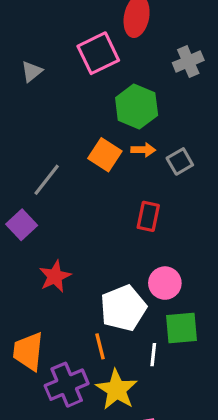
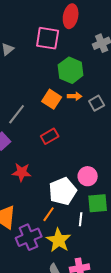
pink square: (98, 53) -> (48, 38), turned 35
red rectangle: (148, 216) -> (50, 136), moved, turned 48
red star: (55, 276) -> (22, 172), turned 30
orange line: (100, 346) -> (49, 214), turned 49

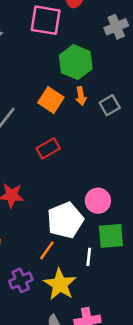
orange arrow: (75, 96) -> (81, 96), turned 80
purple cross: (29, 237) -> (21, 280), size x0.7

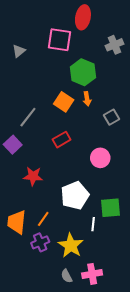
gray square: (110, 105) -> (111, 117), moved
pink circle: (98, 201) -> (100, 158), moved
orange line: (47, 250) -> (43, 219), moved

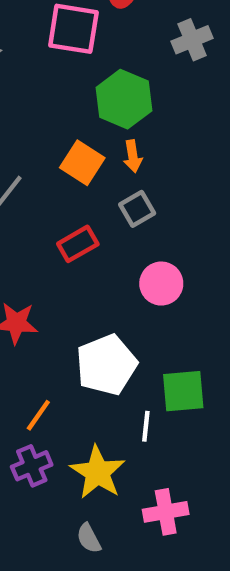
gray square: (111, 117) -> (137, 209), moved
pink cross: (92, 274) -> (166, 512), moved

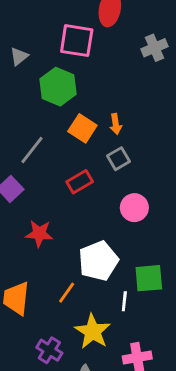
green hexagon: (124, 99) -> (58, 87), moved
orange line: (38, 415) -> (67, 293), moved
purple cross: (32, 466) -> (49, 350), moved, turned -35

